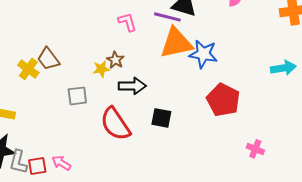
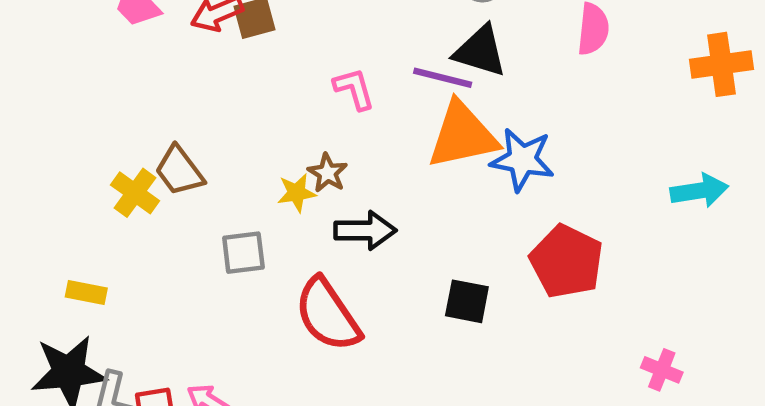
black square: (161, 118) -> (467, 301), moved
pink cross: (255, 149) -> (662, 370), moved

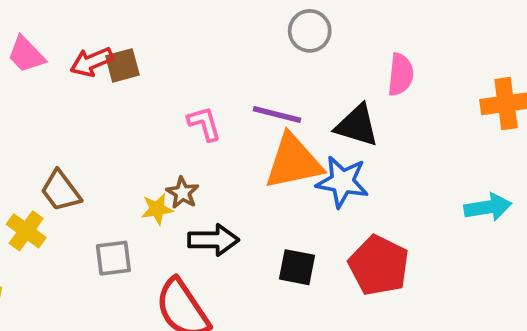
black triangle: (480, 51) -> (357, 125), moved
yellow cross: (135, 193) -> (26, 231), moved
black square: (467, 301) -> (297, 267), moved

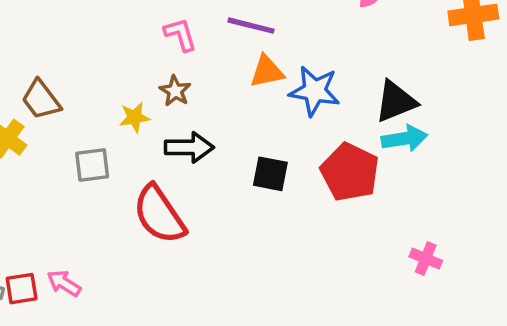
black triangle: (357, 125) -> (396, 101), moved, turned -39
orange triangle: (293, 162) -> (267, 71), size x0.6
brown star: (182, 193) -> (175, 91), moved
cyan arrow: (488, 207) -> (405, 139), moved

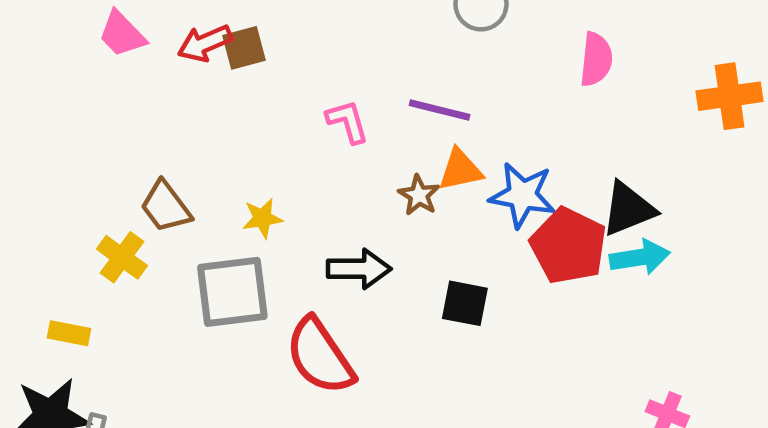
brown star: (175, 91) -> (419, 195), moved
yellow star: (135, 117) -> (262, 218), moved
gray square: (92, 165) -> (232, 292), size x1.6
red pentagon: (350, 172) -> (568, 246), moved

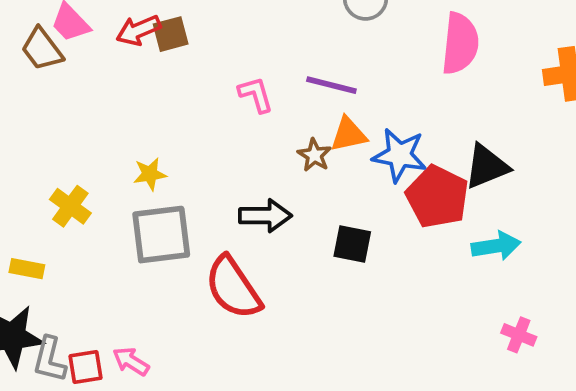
pink semicircle: (596, 59) -> (460, 43), size x1.4
brown trapezoid: (166, 207) -> (42, 49), moved
yellow star: (262, 218) -> (150, 174), moved
cyan arrow: (640, 257) -> (496, 246), moved

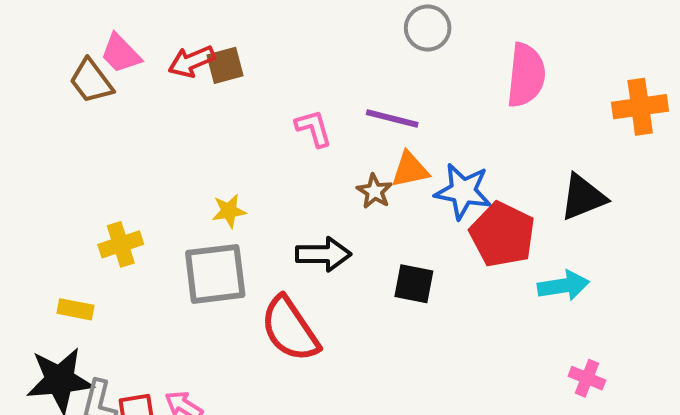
black triangle: (487, 166) -> (583, 197), moved
yellow star: (150, 174) -> (229, 211), moved
yellow cross: (70, 206) -> (121, 244), turned 36

